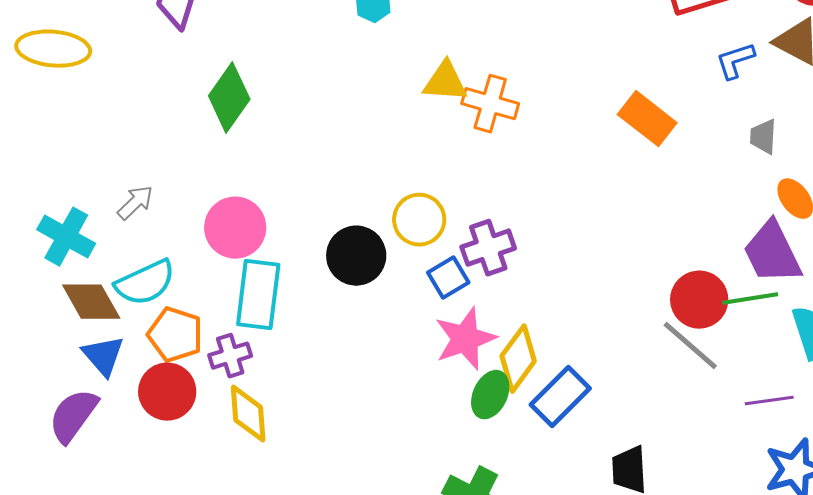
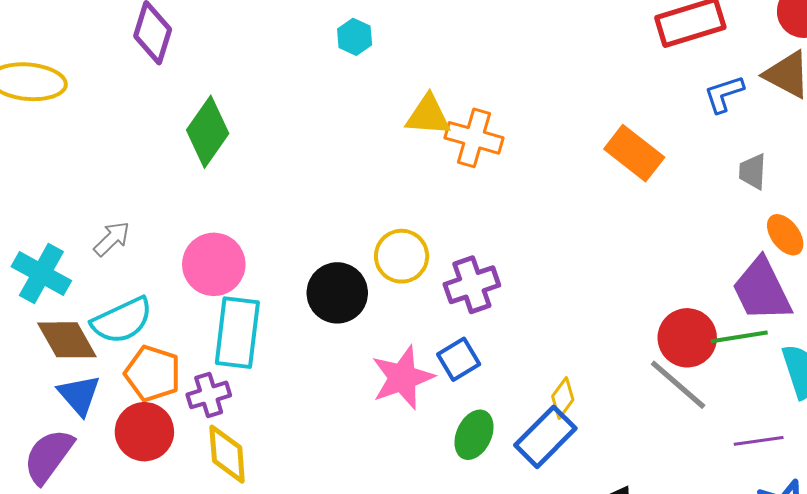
blue square: (448, 278) -> (459, 359), moved
pink star: (465, 339) -> (403, 378), moved
yellow diamond: (518, 359) -> (563, 398), moved, size x0.6

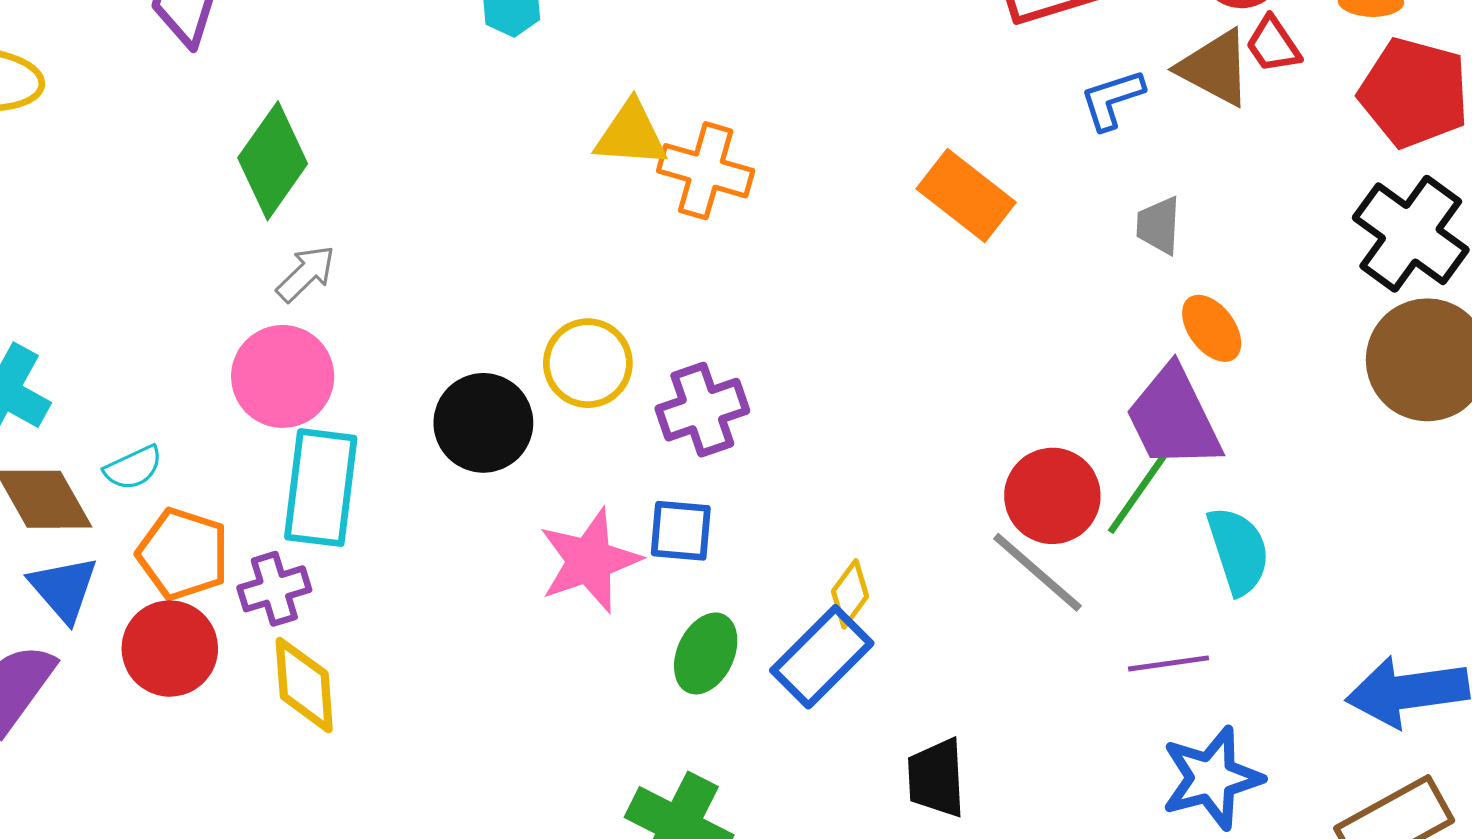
gray arrow: (112, 239) -> (306, 274), moved
cyan semicircle: (122, 320) -> (133, 468), size x0.6
green line: (739, 337) -> (1137, 494), turned -46
blue square: (459, 359) -> (681, 531), turned 36

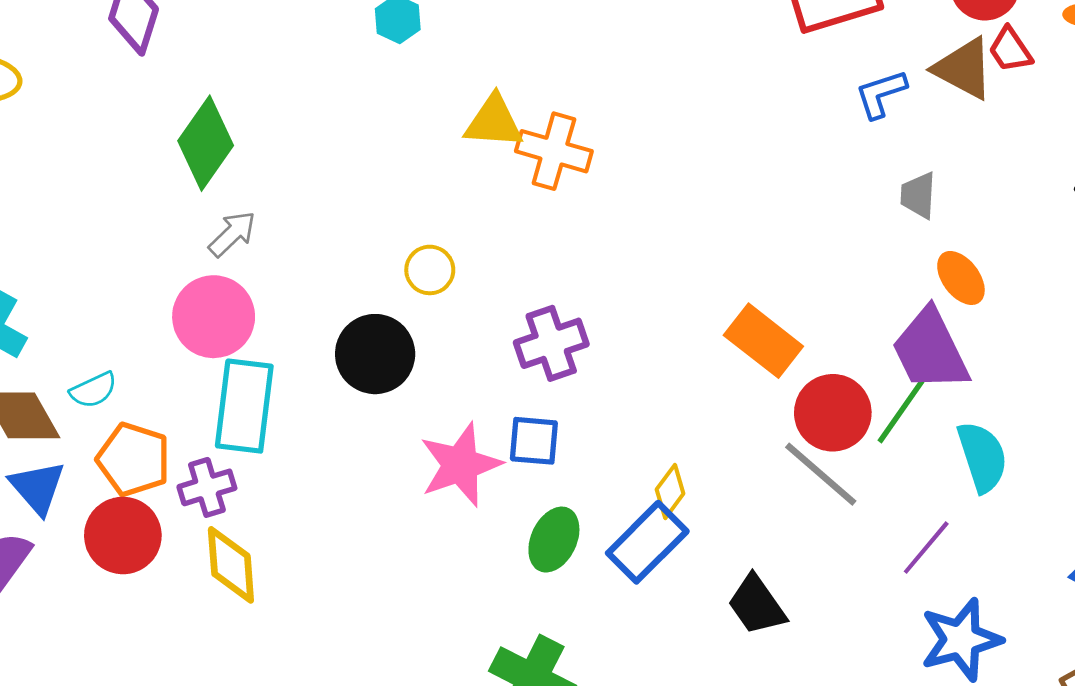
orange rectangle: (966, 196) -> (763, 341), moved
yellow circle: (588, 363) -> (430, 270), moved, size x0.7
purple line: (1169, 663) -> (926, 548), turned -42
black trapezoid: (936, 778) -> (757, 605), moved, turned -32

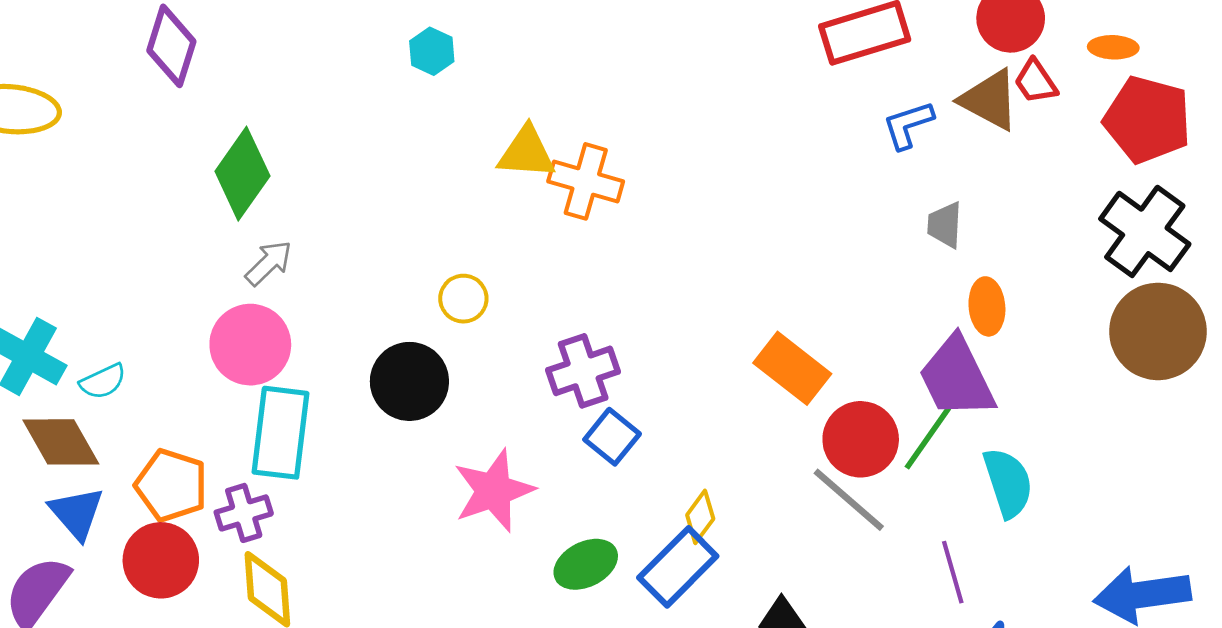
orange ellipse: (961, 278) -> (987, 306), turned 32
cyan semicircle: (93, 390) -> (103, 381), moved
blue square: (534, 441) -> (612, 437), moved, turned 34
green ellipse: (554, 540) -> (586, 564), turned 38
purple line: (926, 548) -> (953, 572), turned -56

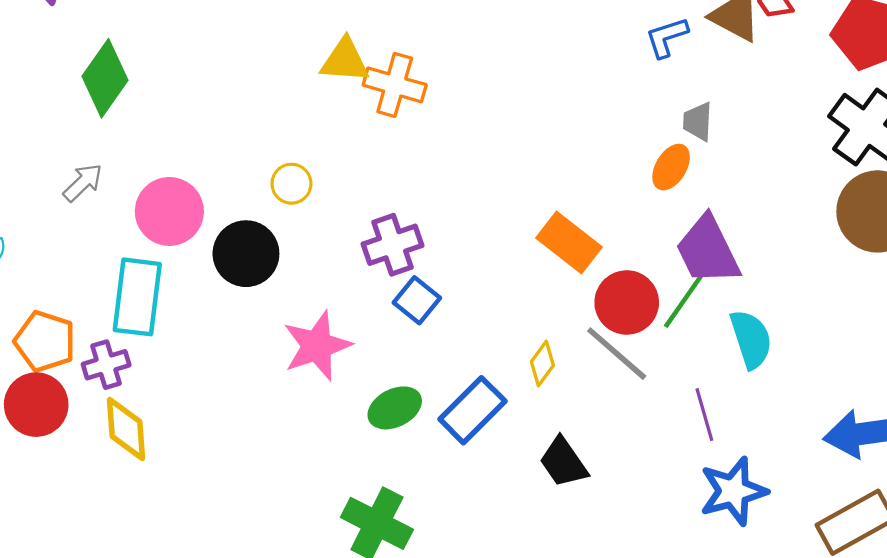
gray arrow: (269, 263) -> (83, 183), moved
orange ellipse: (987, 306) -> (671, 167), moved, turned 36
pink circle: (250, 345) -> (169, 211), moved
yellow diamond: (700, 517) -> (542, 364), moved

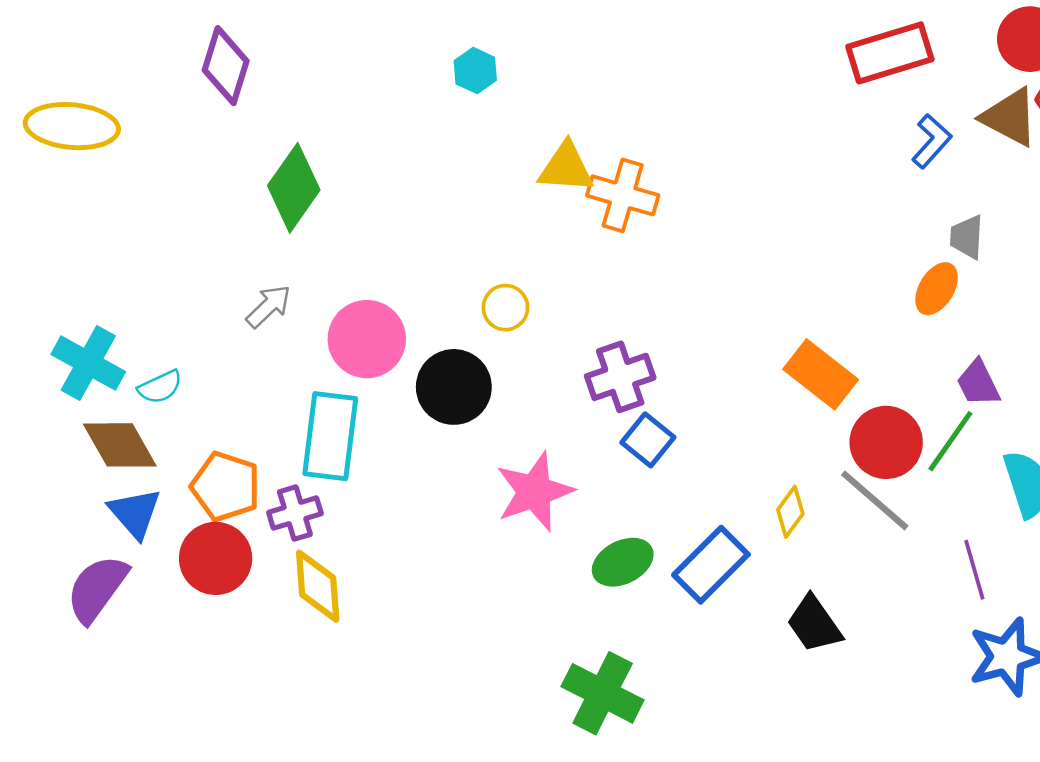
blue L-shape: (667, 37) -> (932, 141), turned 150
purple trapezoid: (708, 250) -> (978, 383), size x0.6

